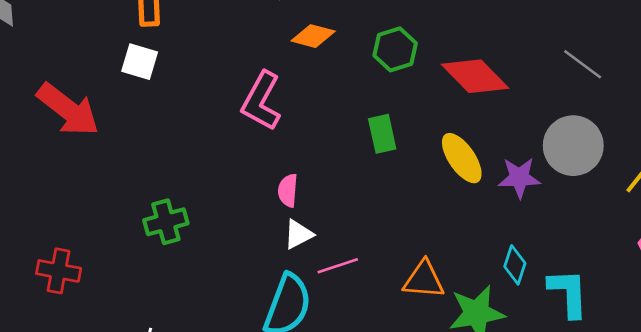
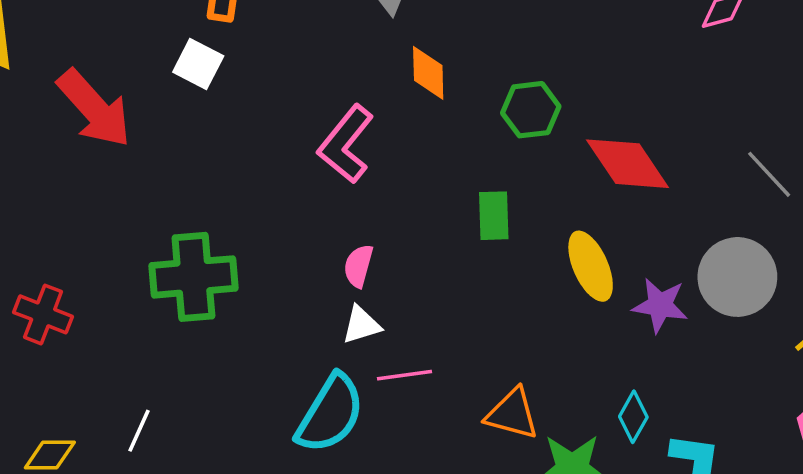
orange diamond: (313, 36) -> (428, 73), turned 63
green cross: (166, 222) -> (193, 277), size x1.5

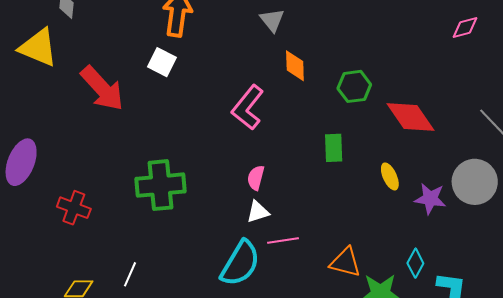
yellow ellipse: (591, 266) -> (390, 176), size x0.7

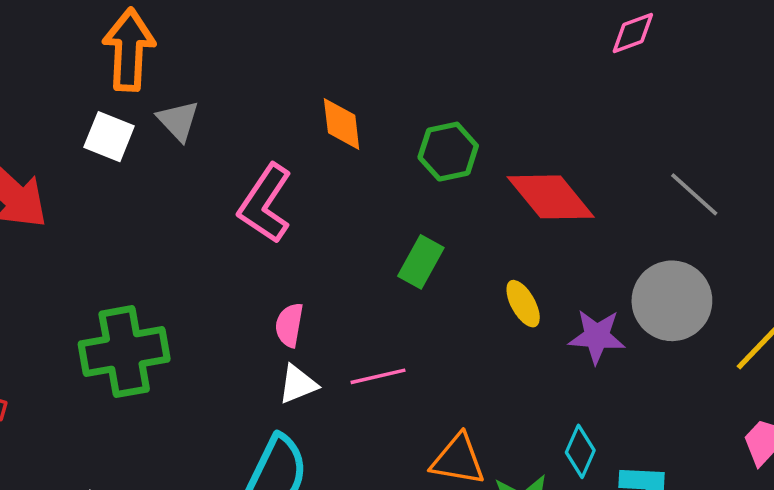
gray triangle: (272, 20) -> (178, 121), moved
green rectangle: (334, 148) -> (421, 262), turned 36
pink line: (283, 241) -> (378, 376), moved

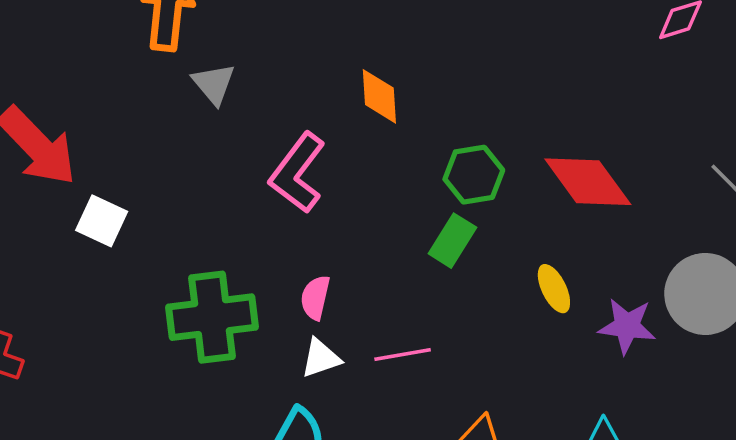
white square: (109, 137) -> (102, 221), moved
green hexagon: (448, 152) -> (474, 175), moved
green cross: (124, 352) -> (212, 317), moved

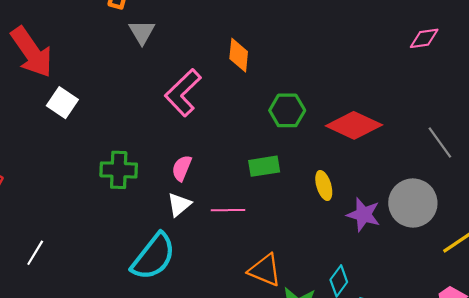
red diamond: (588, 182) -> (354, 125), turned -38
green rectangle: (452, 241) -> (264, 166), moved, turned 40
green cross: (212, 317) -> (119, 170), size x0.7
white triangle: (321, 358) -> (179, 204), turned -30

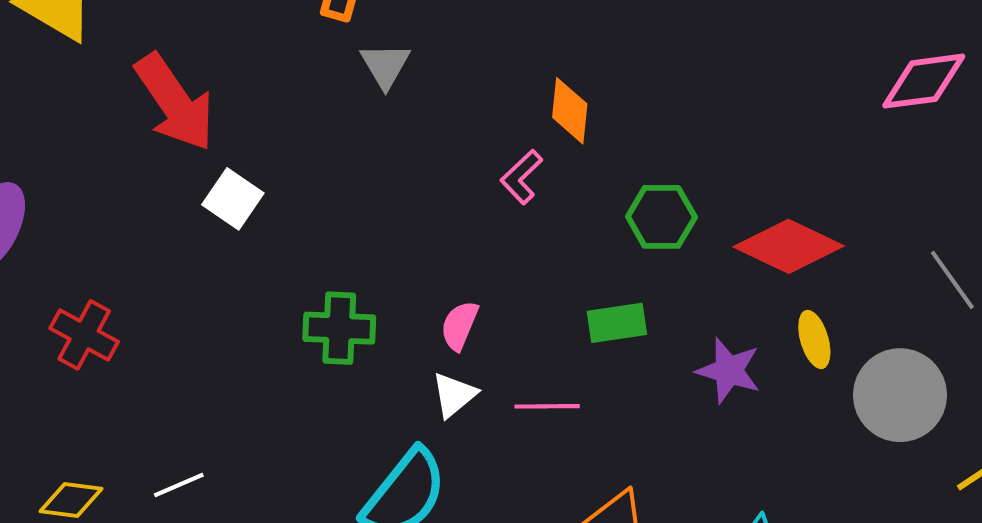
pink diamond: (424, 38) -> (924, 81), size x1.5
pink L-shape: (183, 93) -> (522, 177), moved, size x0.6
yellow ellipse: (324, 185) -> (814, 339), moved
purple star: (363, 215) -> (729, 371), moved
white line: (35, 253) -> (179, 485), turned 35

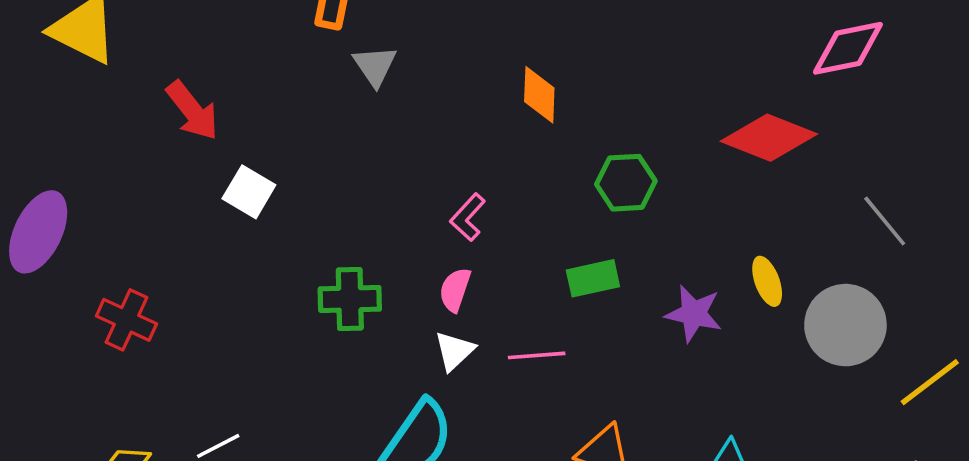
red arrow: (175, 102) -> (192, 111), size x0.7
pink L-shape: (522, 177) -> (468, 217), moved
red diamond: (789, 246) -> (769, 138), moved

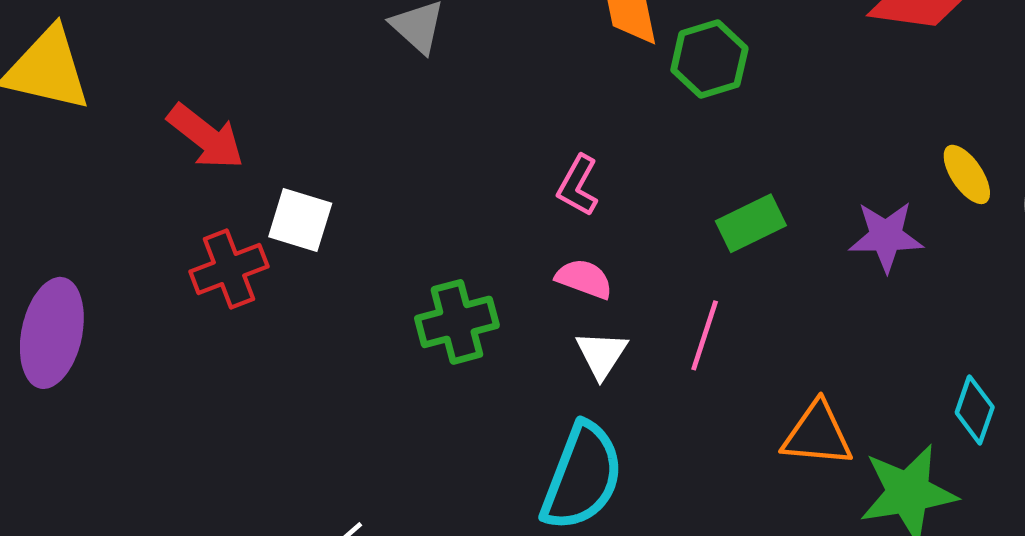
green hexagon: (626, 183) -> (709, 59), moved
pink semicircle: (455, 290) -> (584, 279), turned 105
red cross: (126, 320) -> (229, 269), moved, turned -32
pink line: (537, 355) -> (705, 335), turned -54

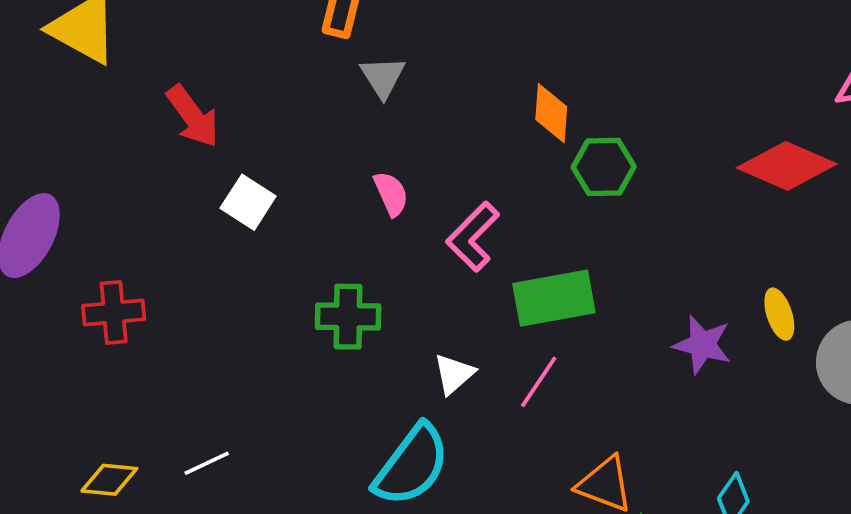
pink L-shape: (578, 185) -> (473, 237), size x1.4
green rectangle: (751, 223) -> (554, 298), moved, size x1.5
red cross: (229, 269) -> (114, 312), moved
pink semicircle: (584, 279) -> (391, 194), moved, turned 30

